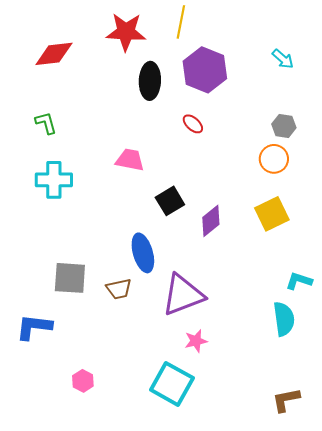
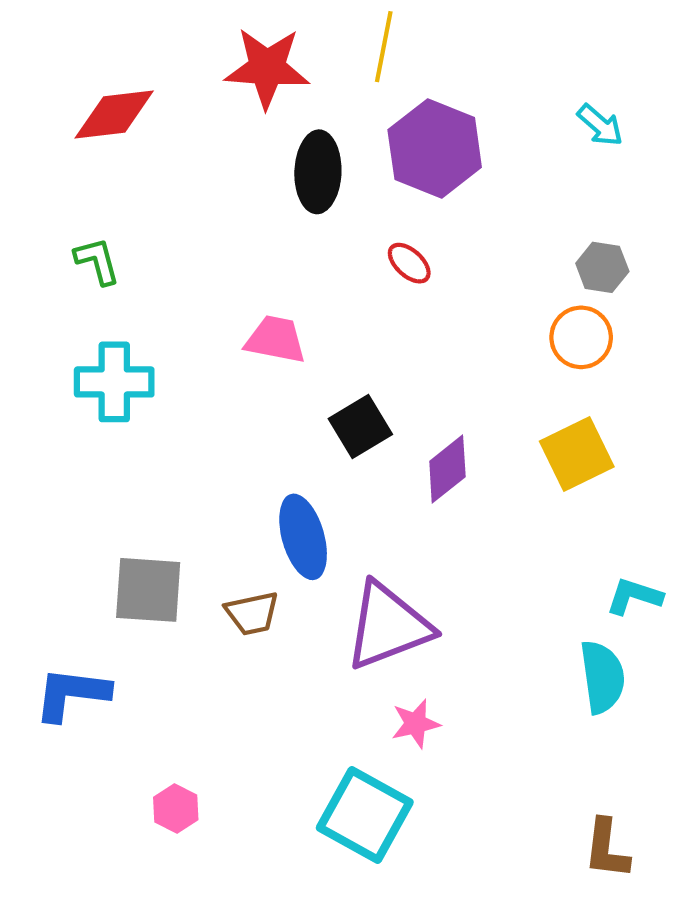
brown L-shape: (286, 400) -> (607, 849), turned -72

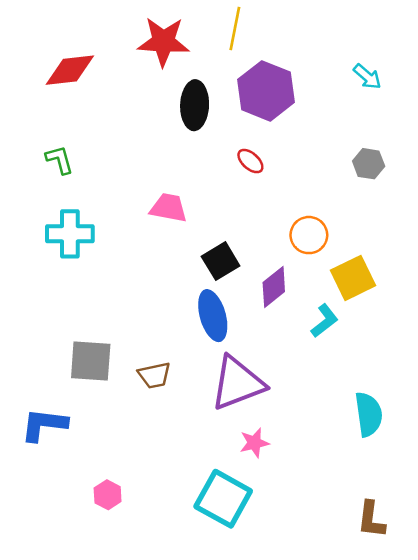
orange circle: (581, 337) -> (309, 235), moved
blue ellipse: (303, 537) -> (213, 316), moved
cyan L-shape: (634, 596) -> (324, 321), moved, turned 124

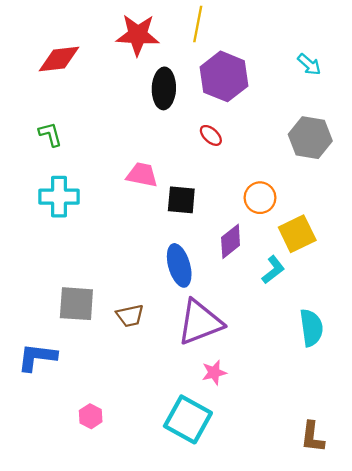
gray hexagon: (369, 164) -> (310, 138), size x1.6
black square: (221, 261) -> (181, 200), moved, turned 36
cyan semicircle: (369, 414) -> (311, 328), moved

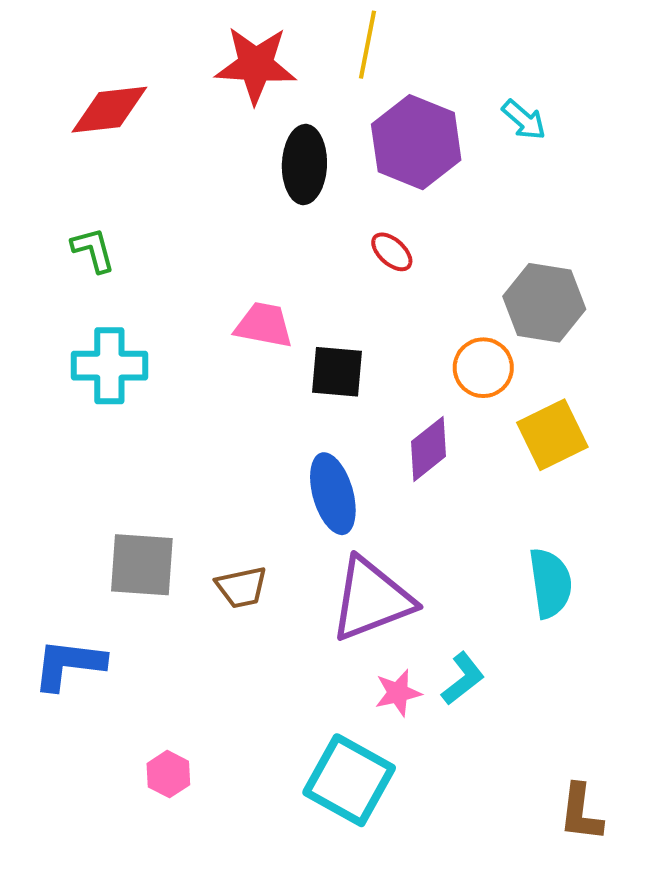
cyan arrow: (309, 64) -> (524, 120), moved
gray hexagon: (310, 138) -> (544, 303), moved
cyan L-shape: (273, 270) -> (463, 679), moved
cyan semicircle: (311, 328) -> (550, 583), moved

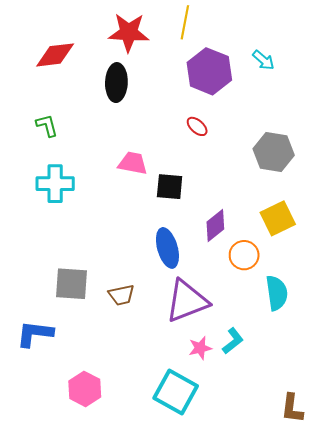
black ellipse: (304, 165) -> (116, 83), moved
orange circle: (483, 368) -> (244, 255), moved
pink hexagon: (168, 774) -> (85, 389), size x1.5

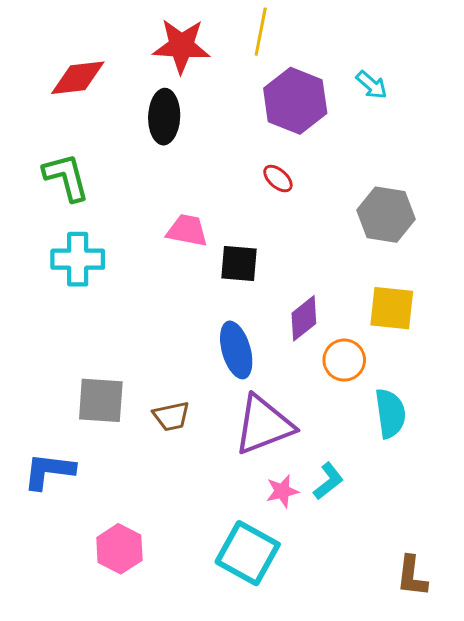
green L-shape: (47, 125) -> (66, 177), size x1.5
yellow square: (278, 218) -> (392, 308), turned 32

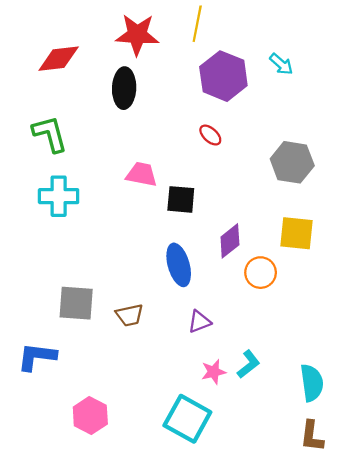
cyan semicircle: (390, 413) -> (312, 383), moved
purple triangle: (264, 425) -> (199, 322), size x0.5

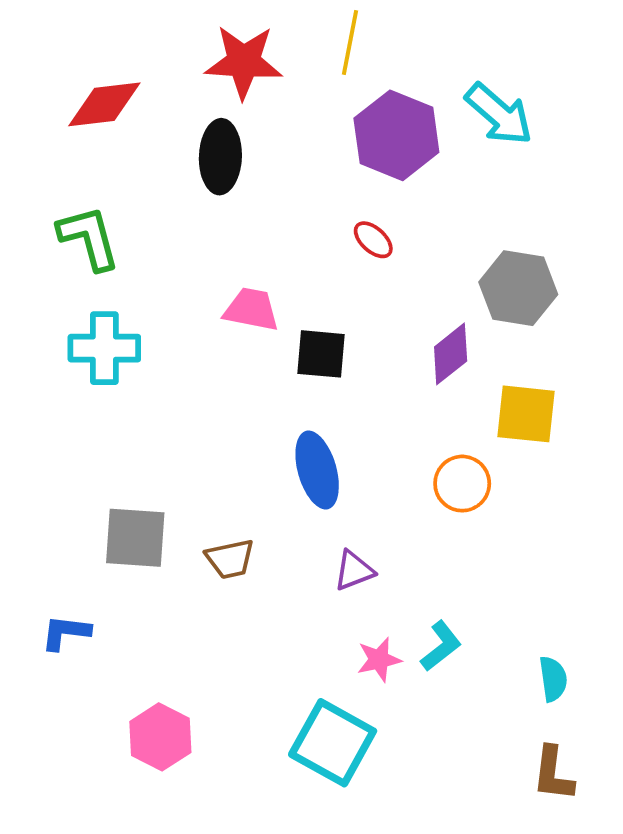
cyan arrow: (281, 64) -> (499, 114), size x1.6
purple diamond: (230, 241) -> (451, 354), moved
blue L-shape: (37, 357) -> (66, 632), size x0.7
cyan semicircle: (312, 383) -> (553, 679), size x0.7

